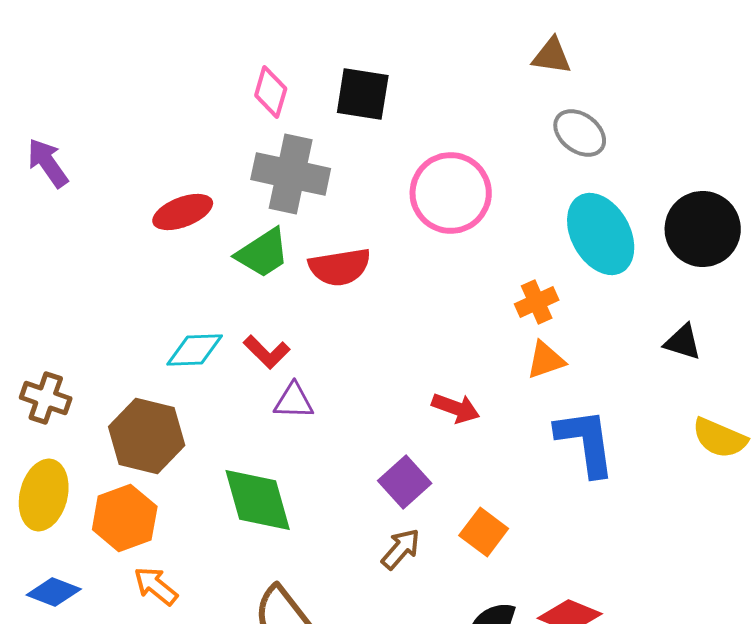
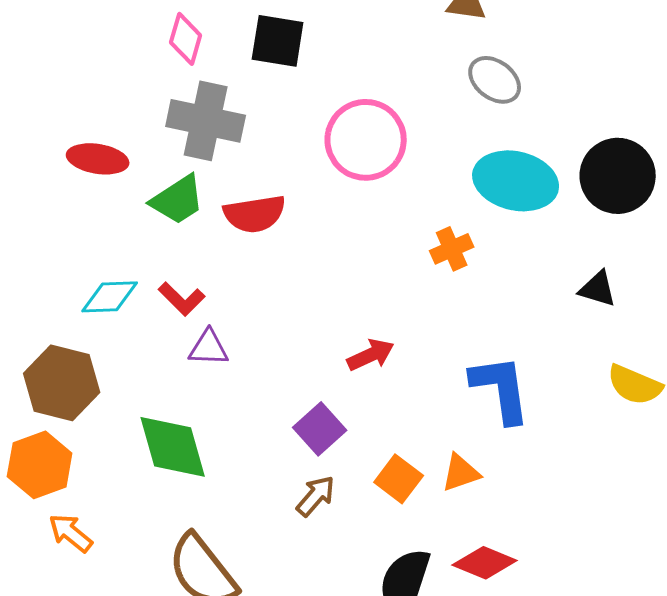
red ellipse: (183, 212) -> (98, 159), turned 30
cyan ellipse: (601, 234) -> (516, 181), turned -48
orange triangle: (546, 360) -> (461, 473), moved
red arrow: (456, 408) -> (371, 355), turned -45

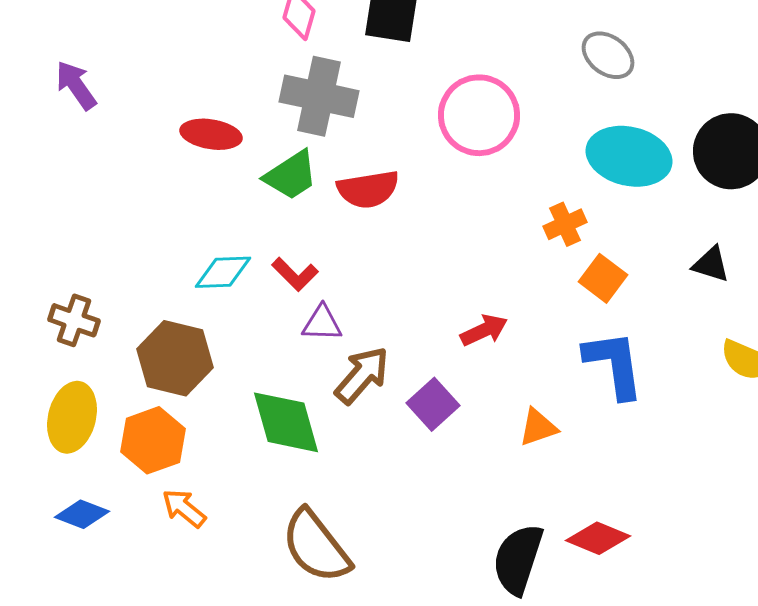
orange triangle: (461, 473) -> (538, 427), moved
orange square: (399, 479) -> (603, 278), moved
brown arrow: (316, 496) -> (362, 375), moved, size x1.4

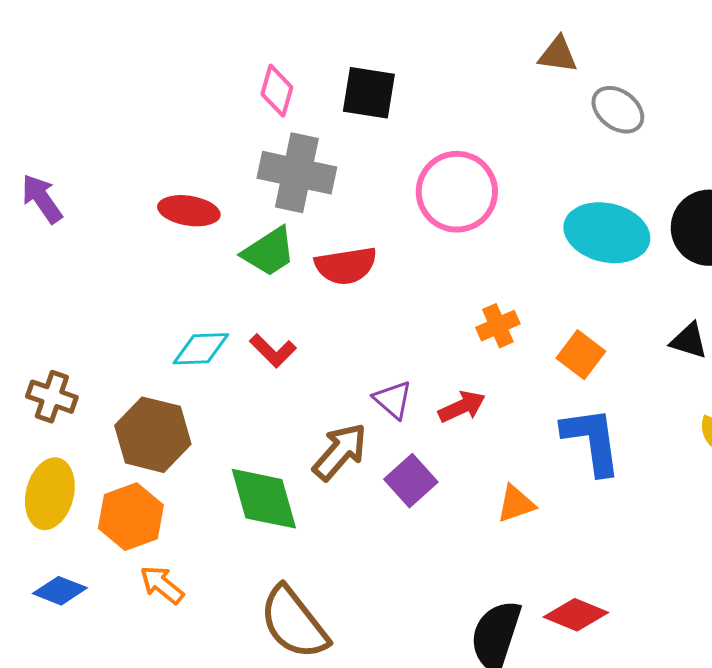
gray ellipse: (608, 55) -> (618, 110), moved
purple arrow: (76, 85) -> (42, 199), moved
orange cross: (565, 224) -> (498, 326), moved
purple triangle: (322, 323) -> (393, 400), moved, turned 39

